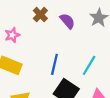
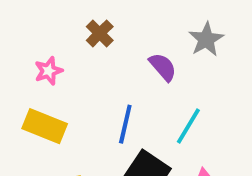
purple semicircle: (67, 21) -> (163, 67), moved

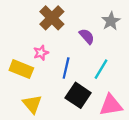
brown cross: (100, 33) -> (52, 18), size x1.6
pink star: (48, 71) -> (41, 53), moved

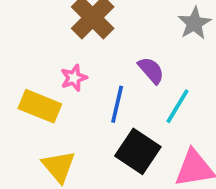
purple semicircle: (87, 36) -> (151, 70), moved

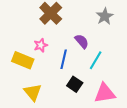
black square: (138, 151) -> (75, 84), size x0.7

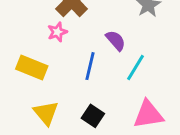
pink star: (41, 45) -> (57, 32), moved
black square: (75, 84) -> (93, 116), moved

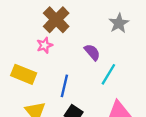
blue line: (90, 66) -> (64, 86), moved

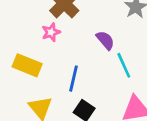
cyan line: (108, 74) -> (124, 65), turned -55

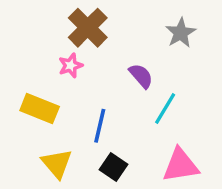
cyan line: (124, 65) -> (165, 109), turned 55

